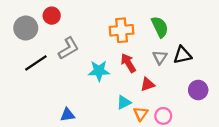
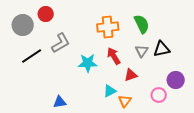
pink circle: (163, 116) -> (159, 95), moved

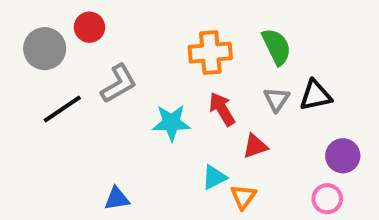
pink circle: (159, 95) -> (327, 199), moved

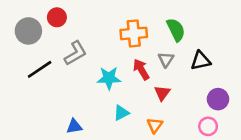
gray triangle: (277, 99) -> (166, 59), moved
red triangle: (255, 146) -> (162, 93), turned -35
cyan triangle: (214, 177) -> (121, 113), moved

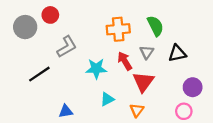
black line: (40, 69) -> (39, 74), moved
red triangle: (162, 93) -> (143, 82), size x1.5

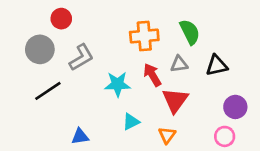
gray circle: (25, 27) -> (40, 49), moved
gray triangle: (147, 52) -> (179, 64), turned 48

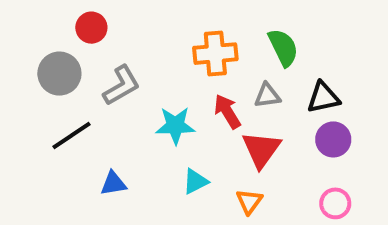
purple circle: (235, 107) -> (333, 139), moved
blue triangle: (80, 136) -> (113, 183), moved

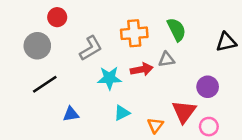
gray L-shape: (121, 86) -> (91, 48), moved
black triangle: (323, 98) -> (226, 42), moved
red arrow: (227, 112) -> (142, 69), turned 110
red triangle: (261, 149) -> (184, 112), moved

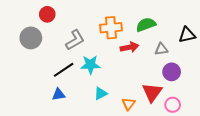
green semicircle: (177, 30) -> (146, 25), turned -84
gray triangle: (167, 59) -> (161, 49), moved
red arrow: (142, 69) -> (129, 47), moved
black line: (45, 84) -> (64, 70), moved

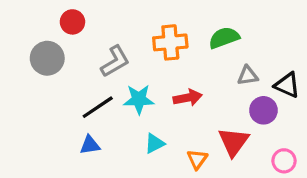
black triangle: (187, 35) -> (287, 85), moved, turned 36
red arrow: (129, 47) -> (188, 98), moved
pink circle: (173, 105) -> (284, 161), moved

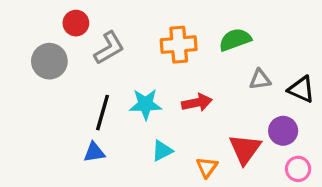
gray L-shape: (115, 61) -> (109, 48), moved
black line: (98, 107) -> (102, 113), turned -40
purple circle: (263, 110) -> (283, 131), moved

